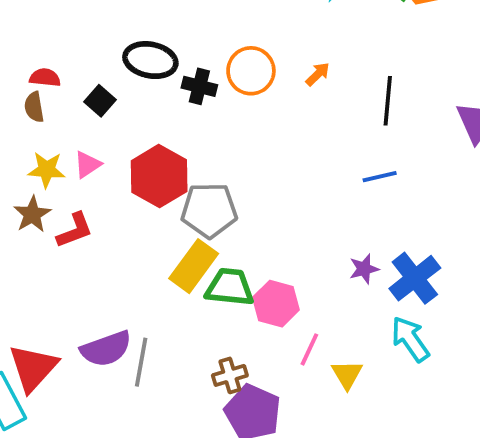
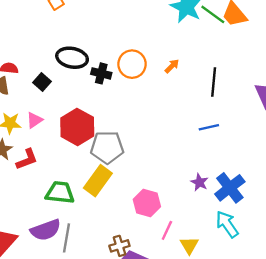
purple star: (364, 269) -> (199, 182), turned -30
green trapezoid: (230, 287) -> (60, 193), moved

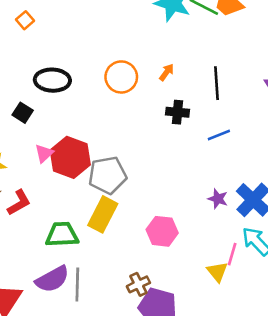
black cross: (101, 73) -> (177, 112), moved
pink triangle: (34, 120) -> (44, 153), moved
pink line: (167, 230) -> (232, 254), moved

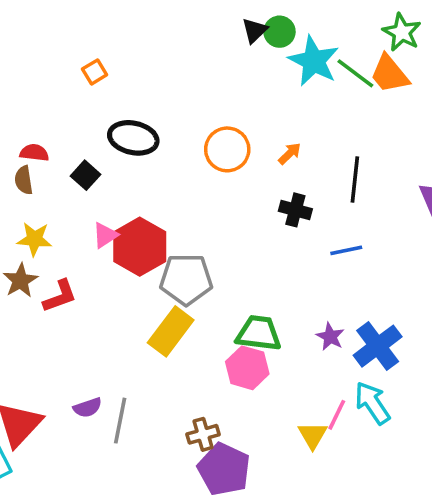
orange square: (25, 20) -> (95, 72), moved
green trapezoid: (62, 235) -> (259, 333), moved
purple semicircle: (52, 279) -> (88, 408), size x0.6

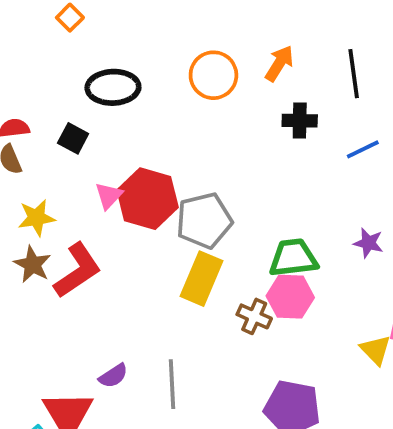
orange square: (95, 72) -> (70, 18), moved
orange arrow: (290, 153) -> (279, 63), size x1.4
red L-shape: (60, 296) -> (77, 271), size x1.4
purple semicircle: (88, 408) -> (113, 376), moved
brown cross: (203, 434) -> (254, 316), moved, turned -36

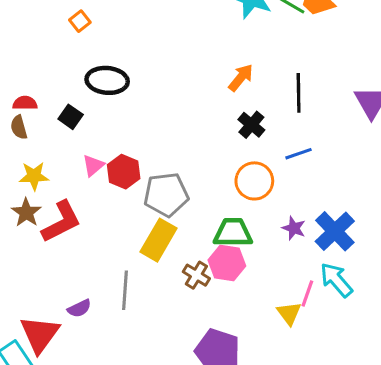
orange circle: (213, 75) -> (254, 181), moved
black cross: (300, 121) -> (251, 125), turned 32
red hexagon: (148, 199) -> (124, 172), size x0.7
gray line: (172, 384) -> (125, 290), moved

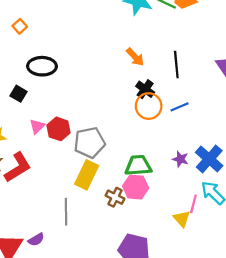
orange arrow: (241, 78) -> (135, 57), turned 102
orange circle: (254, 181) -> (149, 106), moved
purple semicircle: (79, 308) -> (36, 240), moved

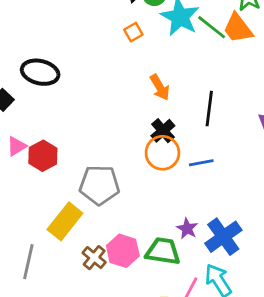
orange square: (20, 26) -> (133, 32), moved
gray pentagon: (89, 143) -> (99, 185), moved
green trapezoid: (138, 166) -> (163, 251), moved

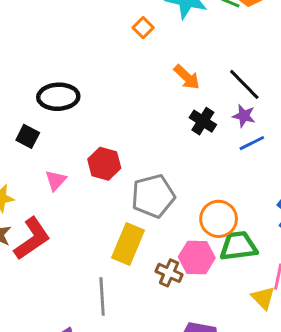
black line: (209, 109) -> (244, 84), turned -36
orange circle: (162, 153) -> (219, 219), moved
red hexagon: (43, 156) -> (104, 164), moved
purple star: (187, 229) -> (244, 116), moved

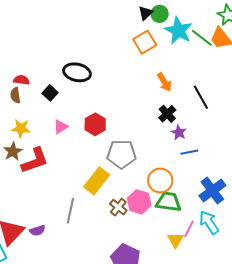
orange square: (143, 28) -> (145, 42), size x1.6
purple star: (244, 116) -> (179, 133), moved
blue line: (252, 143) -> (189, 152), moved

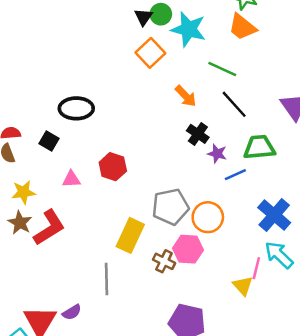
green line: (202, 38) -> (222, 69), moved
pink triangle: (61, 127) -> (71, 179), turned 42
gray pentagon: (121, 154) -> (170, 207), moved
green trapezoid: (168, 202) -> (259, 147), moved

